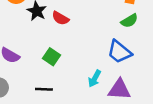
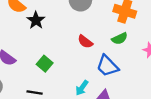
red semicircle: (60, 18) -> (85, 42), moved

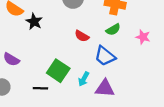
green square: (45, 64) -> (58, 71), moved, size x1.5

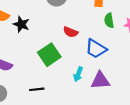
green semicircle: (113, 30) -> (109, 20), moved, turned 120
green square: (58, 71) -> (49, 55), moved, turned 30

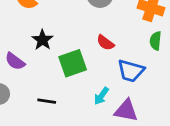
black star: (21, 24) -> (42, 40), moved
blue trapezoid: (96, 49) -> (131, 71), turned -30

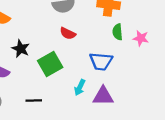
red semicircle: (105, 43) -> (68, 33), moved

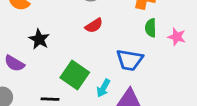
red semicircle: (68, 33) -> (94, 26), turned -63
green square: (50, 64) -> (75, 75), moved, turned -30

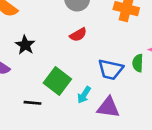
green semicircle: (151, 28) -> (138, 63), moved

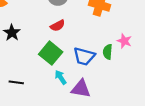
green square: (57, 81) -> (51, 53), moved
cyan arrow: (84, 95) -> (61, 77), turned 112

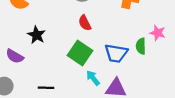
red semicircle: (58, 26) -> (85, 23), turned 96

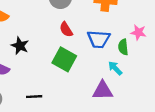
blue trapezoid: (116, 53) -> (99, 39), moved
cyan arrow: (93, 78) -> (115, 68), moved

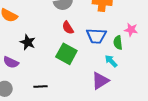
purple triangle: (103, 91) -> (100, 81), turned -30

